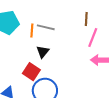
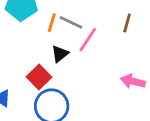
pink line: (93, 38) -> (88, 40), moved

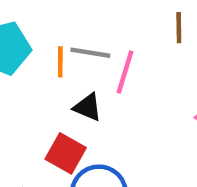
black triangle: (60, 54) -> (88, 107), turned -42

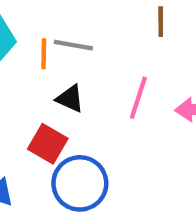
pink line: (125, 72) -> (138, 98), moved

